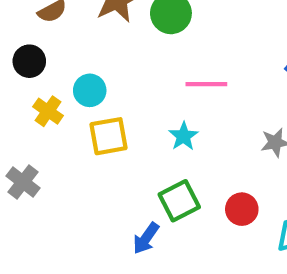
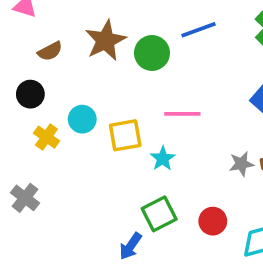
yellow square: (108, 136) -> (125, 135), moved

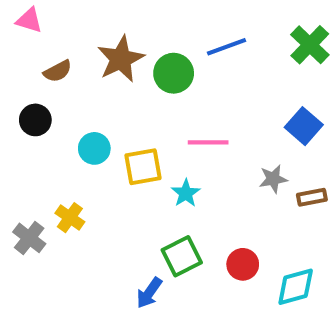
yellow cross: (46, 137) -> (70, 218), moved
gray star: (241, 164) -> (273, 179), moved

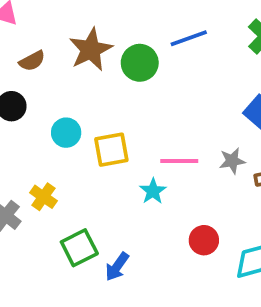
pink line: (208, 142) -> (179, 161), moved
cyan star: (186, 193) -> (153, 191), moved
green square: (182, 256) -> (79, 248), moved

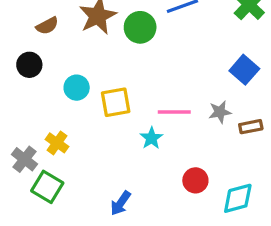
green square: (79, 248) -> (47, 187), moved, turned -32

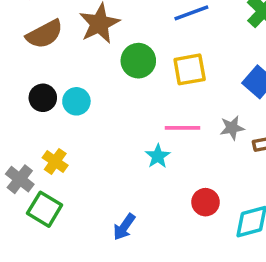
brown semicircle: (47, 26) -> (45, 34), size x1.5
green circle: (140, 27) -> (138, 61), moved
black circle: (29, 65) -> (43, 98), moved
yellow square: (116, 102) -> (190, 69), moved

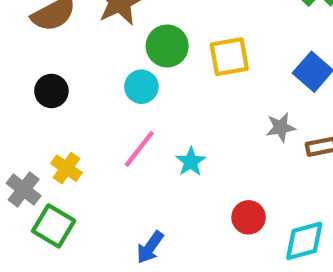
cyan circle: (76, 101) -> (141, 87), moved
pink line: (183, 128) -> (139, 149), moved, turned -52

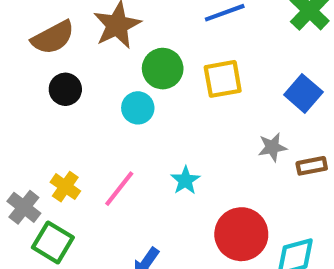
black circle: (51, 91) -> (65, 89), moved
pink line: (139, 149) -> (119, 189), moved
red circle: (249, 217) -> (241, 234), size x1.6

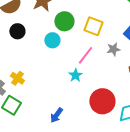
yellow square: (223, 79) -> (93, 26), turned 30
gray star: (272, 147) -> (113, 49), moved
pink line: (119, 189) -> (85, 55), moved

